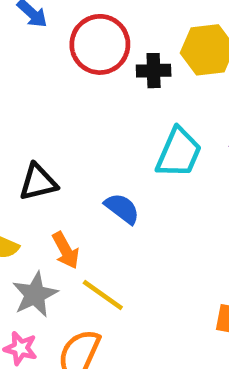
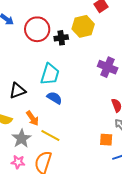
cyan trapezoid: (179, 153) -> (50, 74), moved

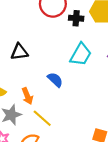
cyan trapezoid: (50, 74) -> (81, 54), moved
black triangle: (17, 91) -> (19, 52), moved

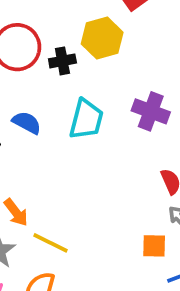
blue semicircle: (55, 80) -> (27, 123), moved

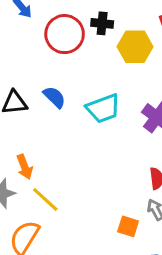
black cross: (62, 61) -> (102, 23), moved
cyan trapezoid: (86, 119) -> (103, 108), turned 39

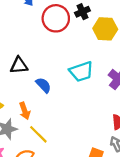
black cross: (102, 23) -> (82, 12), turned -32
blue semicircle: (54, 97) -> (43, 85), moved

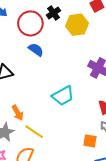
cyan trapezoid: (81, 72) -> (63, 96), moved
blue semicircle: (43, 85) -> (36, 50), moved

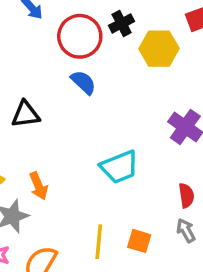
yellow line: (34, 132) -> (99, 242), moved, turned 54
orange square: (90, 141) -> (139, 241), moved

